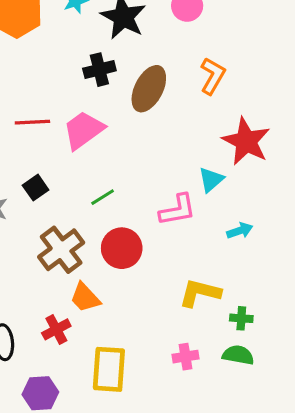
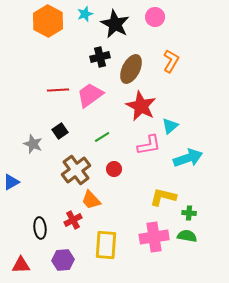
red star: (246, 141) -> (141, 106), moved
cyan arrow: (240, 231) -> (188, 158), size x1.8
red circle: (122, 248) -> (114, 169), size x0.6
pink cross: (186, 357) -> (154, 237), size x1.8

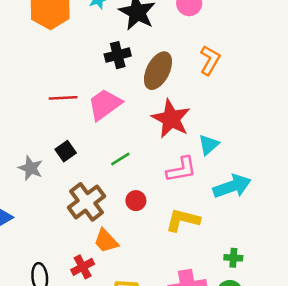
yellow L-shape: (163, 197) -> (183, 220), moved

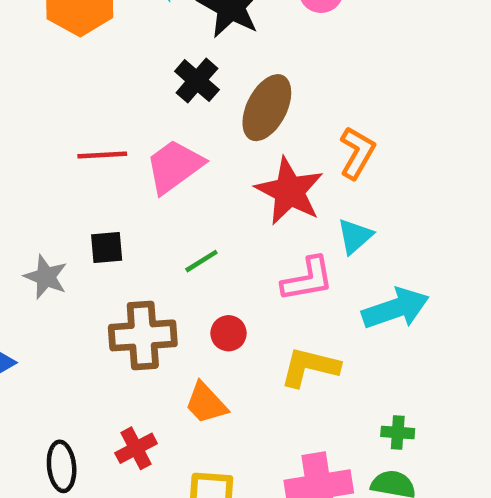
black cross: (118, 55) -> (197, 81), turned -35
orange L-shape: (210, 60) -> (357, 153), moved
black square: (66, 151) -> (107, 248), turned 30
brown cross: (87, 202) -> (143, 335), turned 33
orange trapezoid: (106, 241) -> (206, 403), moved

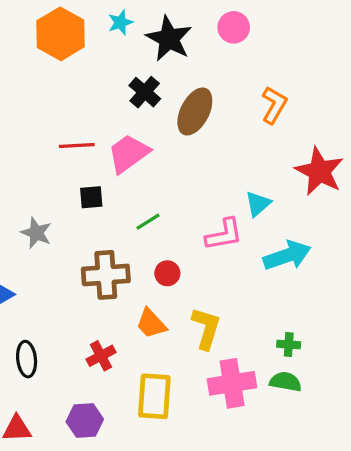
orange L-shape: (357, 153) -> (274, 105), moved
red star: (289, 191) -> (319, 171), moved
black square: (107, 248) -> (91, 197), moved
yellow L-shape: (310, 367) -> (206, 328), moved, turned 93
black ellipse: (62, 466) -> (27, 359), moved

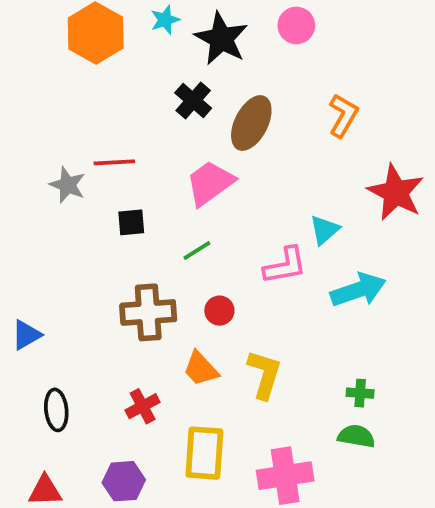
pink trapezoid: (129, 154) -> (210, 183), moved
gray star: (36, 233) -> (68, 185), moved
pink cross: (232, 383) -> (285, 476), moved

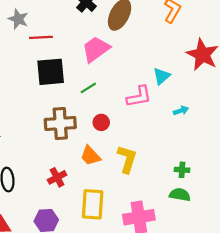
gray star: (68, 185) -> (18, 19), moved
black square: (131, 222) -> (51, 72), size x1.8
cyan arrow: (358, 290) -> (181, 111), size x0.5

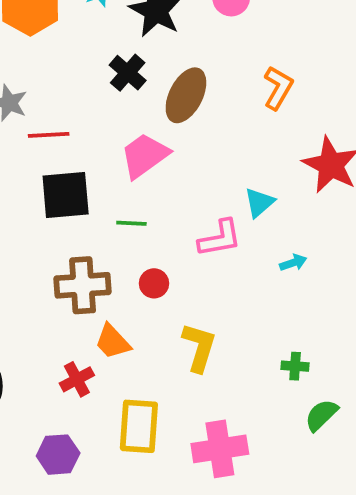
green line: (88, 88) -> (131, 223), turned 35
orange trapezoid: (90, 156) -> (113, 342), moved
green semicircle: (180, 195) -> (321, 415), moved, turned -54

